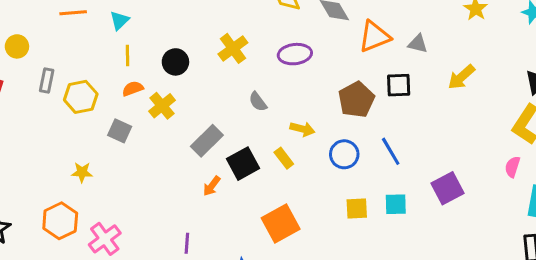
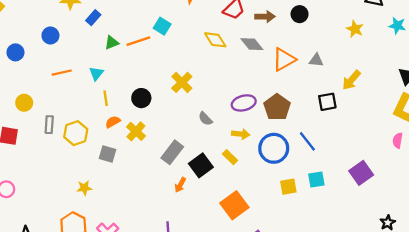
purple ellipse: (295, 54) -> (244, 103), moved
black square: (399, 85) -> (327, 102), moved
blue circle: (344, 154) -> (274, 148), size x1.4
purple square: (448, 188) -> (361, 173), moved

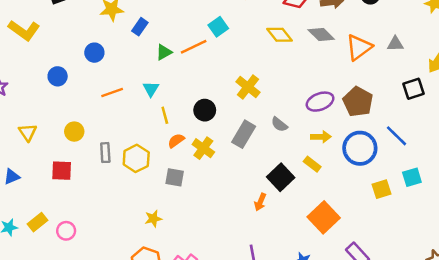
cyan square: (162, 26) -> (218, 27), turned 30
gray rectangle: (172, 152) -> (244, 134), moved

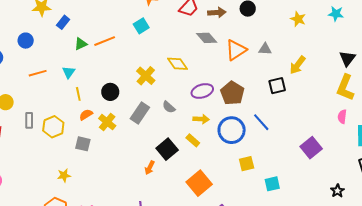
cyan square: (218, 27) -> (141, 26), moved
yellow diamond: (280, 35) -> (177, 64), moved
cyan square: (412, 177) -> (272, 184), moved

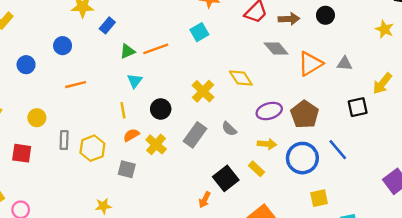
cyan triangle: (69, 72) -> (135, 81), moved

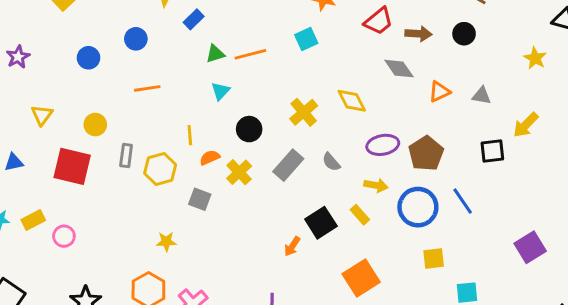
orange triangle: (310, 64) -> (439, 92), size x0.7
yellow line: (123, 110) -> (190, 135), moved
red square: (22, 153) -> (72, 166), size x1.5

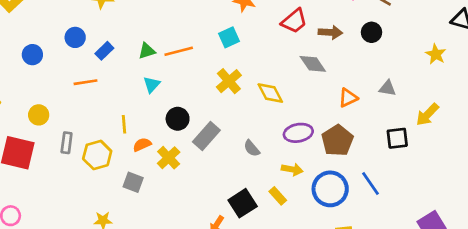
blue rectangle: (194, 19) -> (104, 51), moved
orange triangle: (439, 92) -> (348, 98), moved
yellow cross: (304, 112) -> (229, 81), moved
gray rectangle: (288, 165) -> (206, 136), moved

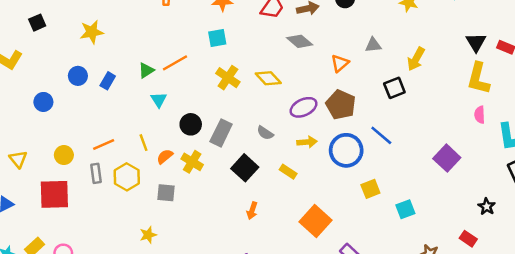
cyan square: (229, 37) -> (217, 38), turned 30
orange line: (86, 82) -> (104, 144), moved
yellow rectangle: (278, 196) -> (288, 172), moved
black square: (243, 203) -> (245, 168), moved

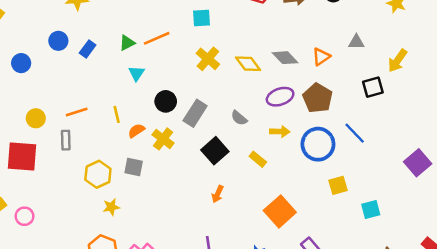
gray diamond: (300, 41) -> (285, 58), moved
yellow hexagon: (127, 177) -> (98, 174), moved

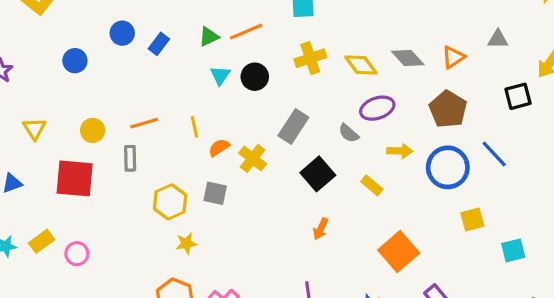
yellow cross: (208, 59) -> (310, 58), turned 30
purple ellipse: (280, 97) -> (377, 108), moved
black circle: (166, 101) -> (255, 77), moved

